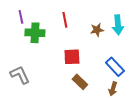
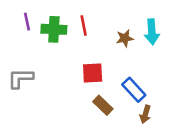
green cross: (35, 33) -> (54, 29), moved
blue rectangle: (115, 67) -> (134, 90), moved
gray L-shape: (20, 75) -> (20, 78), moved, turned -65

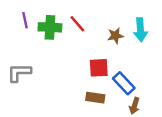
red line: (84, 25) -> (77, 24), turned -30
red square: (93, 73) -> (99, 68), moved
brown rectangle: (103, 105) -> (95, 98), turned -36

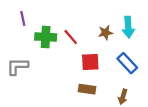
red line: (77, 24) -> (71, 37), moved
green cross: (50, 27) -> (46, 37), moved
blue rectangle: (124, 83) -> (127, 63), moved

